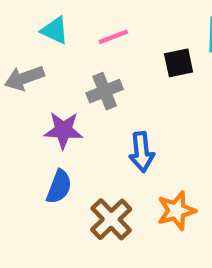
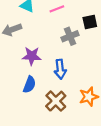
gray cross: (105, 91) -> (70, 36), moved
blue arrow: (142, 152) -> (60, 69), moved

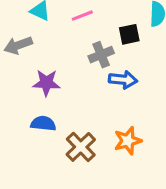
blue arrow: (60, 69) -> (123, 80), moved, turned -78
blue semicircle: (29, 85) -> (43, 123), turned -105

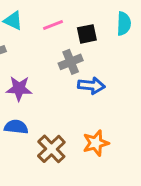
black square: (129, 34) -> (87, 34), moved

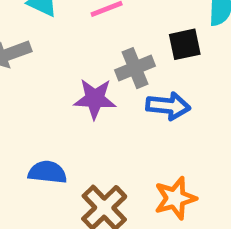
black square: (87, 34) -> (185, 44), moved
purple star: (19, 88) -> (95, 99), moved

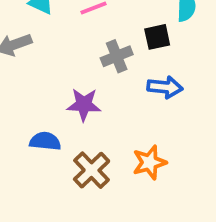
purple star: (95, 99) -> (84, 105), moved
blue arrow: (168, 106) -> (165, 87), moved

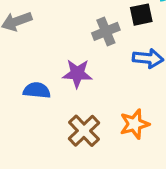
blue semicircle: (45, 141) -> (37, 90), moved

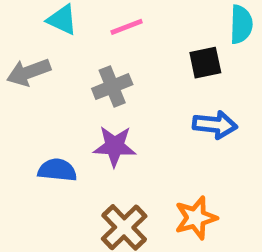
gray cross: (106, 31) -> (112, 87), moved

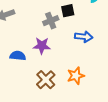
black square: (205, 63) -> (68, 11), moved
gray cross: (112, 87) -> (51, 21), moved

